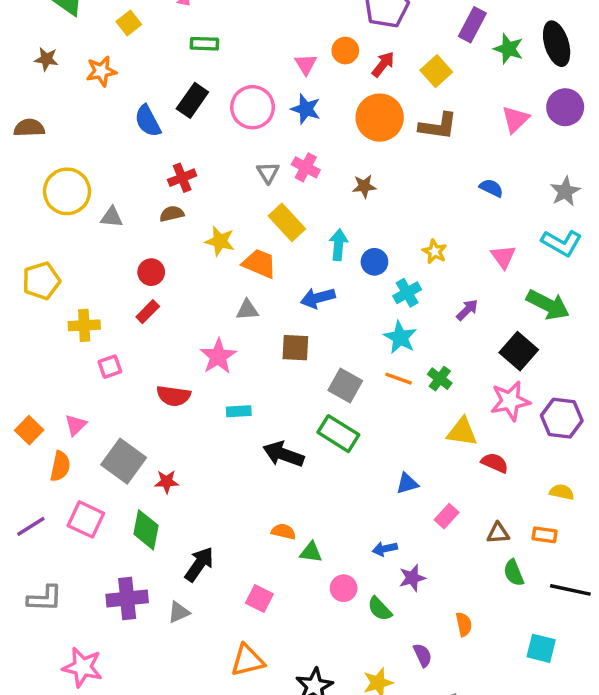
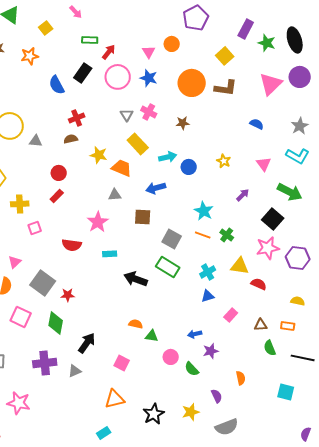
red arrow: (383, 64) -> (109, 52), moved
pink triangle: (515, 119) -> (271, 84), size x1.4
cyan arrow: (338, 245) -> (168, 157), turned 72
cyan cross: (407, 293) -> (208, 272), moved

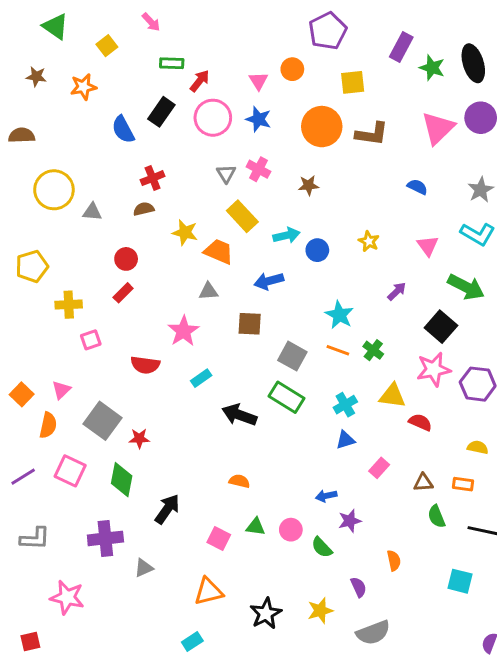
yellow square: (225, 56) -> (353, 82), moved, turned 36
cyan rectangle: (110, 254) -> (201, 378), turned -32
green triangle: (152, 336) -> (256, 527), moved
gray triangle: (75, 371) -> (144, 568), moved

